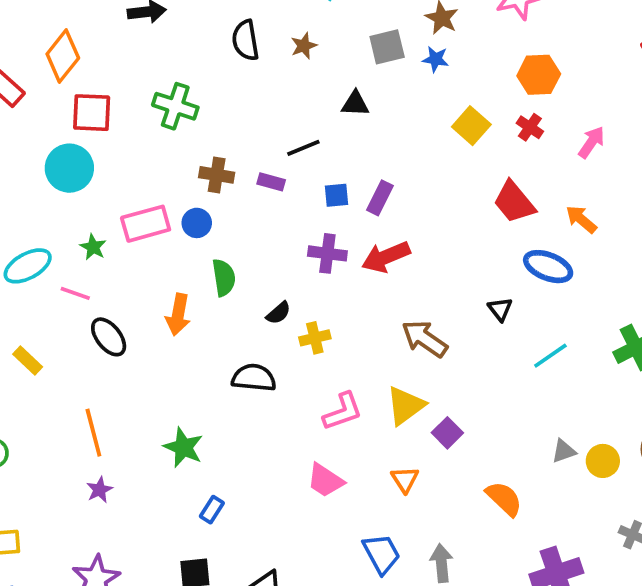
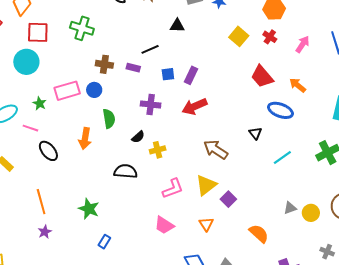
purple cross: (327, 253) -> (151, 104), moved

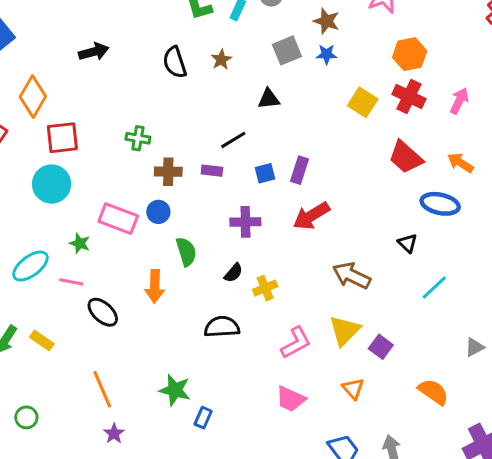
green cross: (82, 28) -> (138, 138), moved, size x0.7
red cross: (270, 37) -> (409, 96), size x1.5
pink rectangle: (67, 91) -> (118, 219), turned 45
cyan line: (282, 158) -> (434, 287), moved
blue rectangle: (104, 242) -> (203, 418), moved

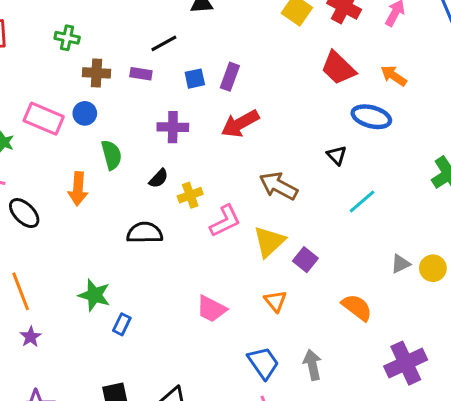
pink L-shape: (296, 343) -> (225, 221), moved

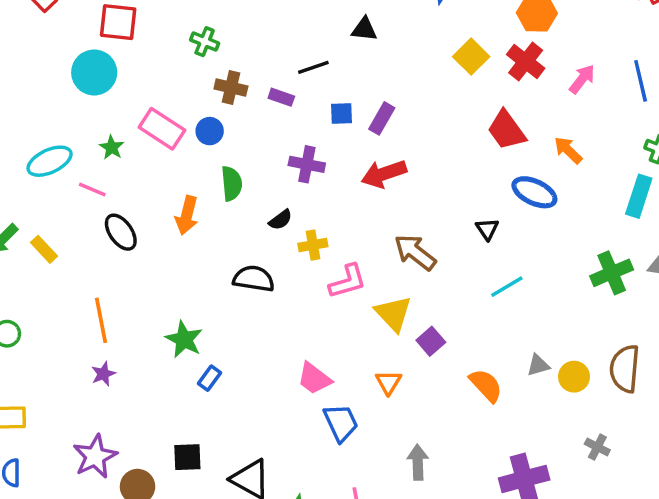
yellow triangle: (269, 242) -> (393, 314), turned -40
orange semicircle: (357, 307) -> (486, 385), moved
blue trapezoid: (263, 363) -> (341, 423), moved

